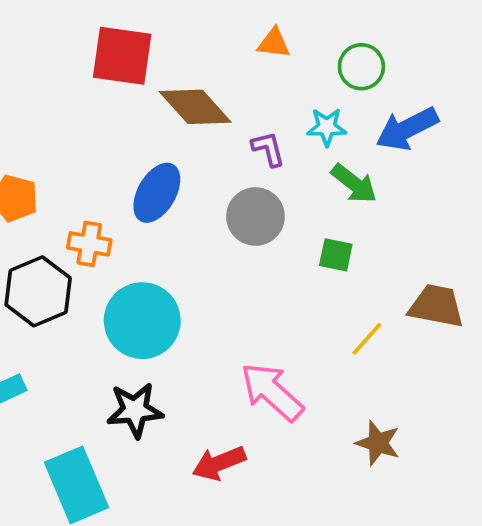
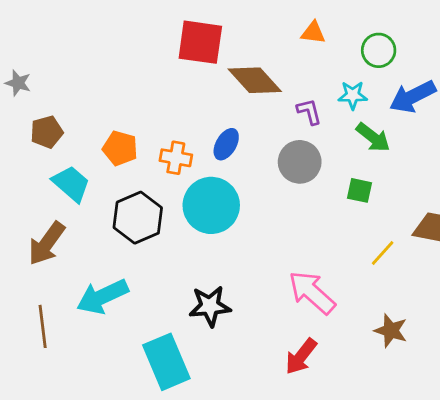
blue ellipse: (157, 193) -> (226, 144), size x0.7
orange cross: (89, 244) -> (176, 158), moved
cyan circle: (142, 321) -> (211, 205), moved
red arrow: (219, 463) -> (301, 356), moved, turned -30

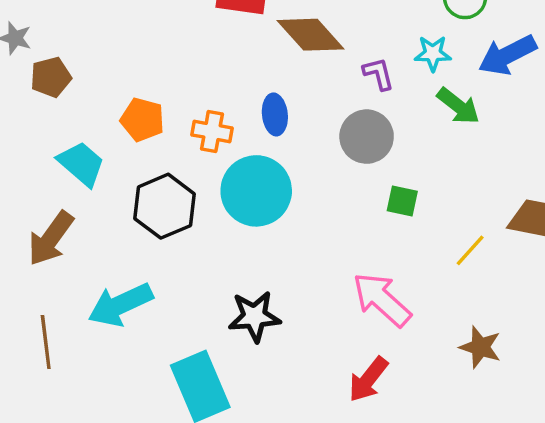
brown pentagon: (47, 132) -> (51, 77), moved
blue ellipse: (226, 144) -> (275, 114), turned -36
green square: (360, 190) -> (402, 201), moved

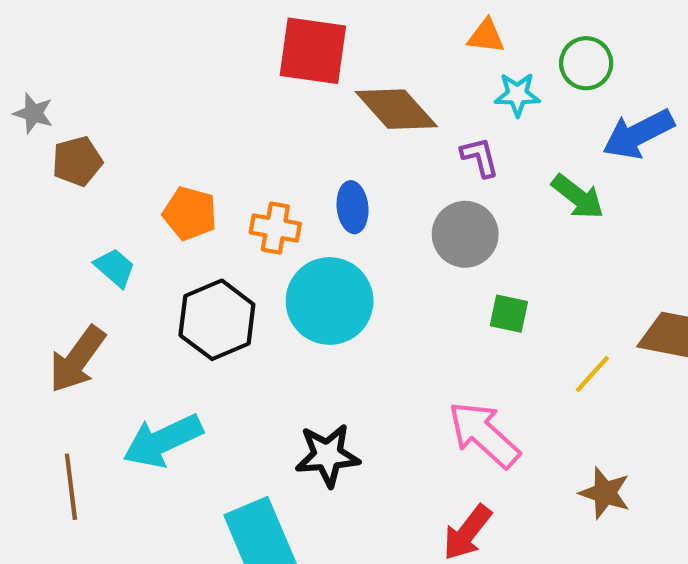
cyan star: (433, 53) -> (517, 95), moved
cyan trapezoid: (81, 164) -> (115, 268), size x0.7

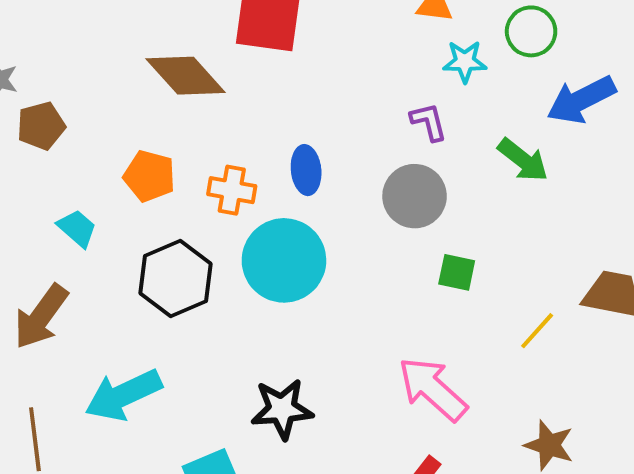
brown diamond: (396, 109) -> (186, 76), moved

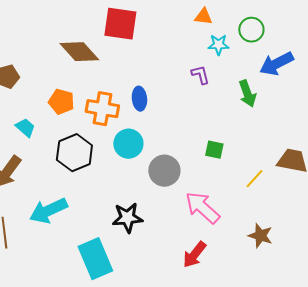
green arrow: (523, 160) -> (247, 94), turned 32
orange cross: (232, 190) -> (102, 109), size x1.4
gray circle: (415, 196) -> (164, 171), moved
cyan circle: (284, 260) -> (128, 144), size x0.7

